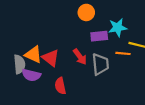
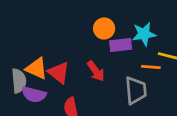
orange circle: (86, 12) -> (104, 28), moved
gray trapezoid: (100, 64) -> (136, 90), moved

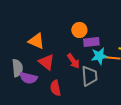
cyan star: (144, 34) -> (99, 56), moved
orange triangle: (37, 68) -> (36, 41), moved
gray trapezoid: (136, 90) -> (89, 76), moved

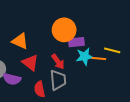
orange circle: (79, 30) -> (64, 30), size x1.5
gray trapezoid: (89, 76) -> (58, 80), moved

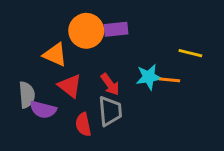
orange circle: (64, 30) -> (86, 31), moved
purple rectangle: (76, 42) -> (116, 29), moved
yellow line: (112, 50) -> (190, 53), moved

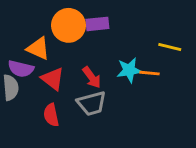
purple semicircle: (43, 110) -> (21, 69), moved
gray trapezoid: (110, 111) -> (92, 103), turned 80
red semicircle: (83, 125) -> (51, 115), moved

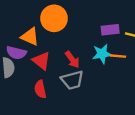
purple rectangle: (97, 24) -> (110, 30), moved

